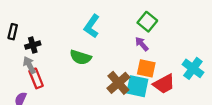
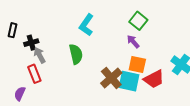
green semicircle: (81, 57) -> (76, 54), turned -120
gray arrow: (29, 65) -> (40, 55), moved

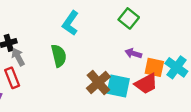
purple arrow: (133, 42) -> (133, 53), moved, turned -32
orange square: (137, 64) -> (154, 67), moved

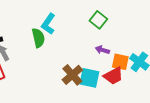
green semicircle: (59, 56) -> (38, 38), moved

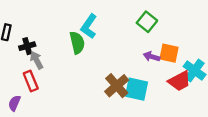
orange square: (120, 62) -> (169, 53), moved
red trapezoid: (113, 76) -> (179, 81), moved

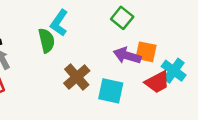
purple arrow: (152, 57) -> (127, 56), size x1.5
brown cross: (117, 86) -> (77, 77), moved

